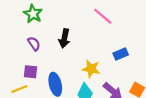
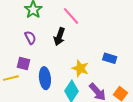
pink line: (103, 16) -> (71, 16), moved
blue rectangle: (121, 54) -> (110, 58), turned 32

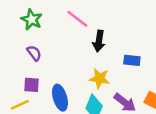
black arrow: (59, 37) -> (99, 41), moved

